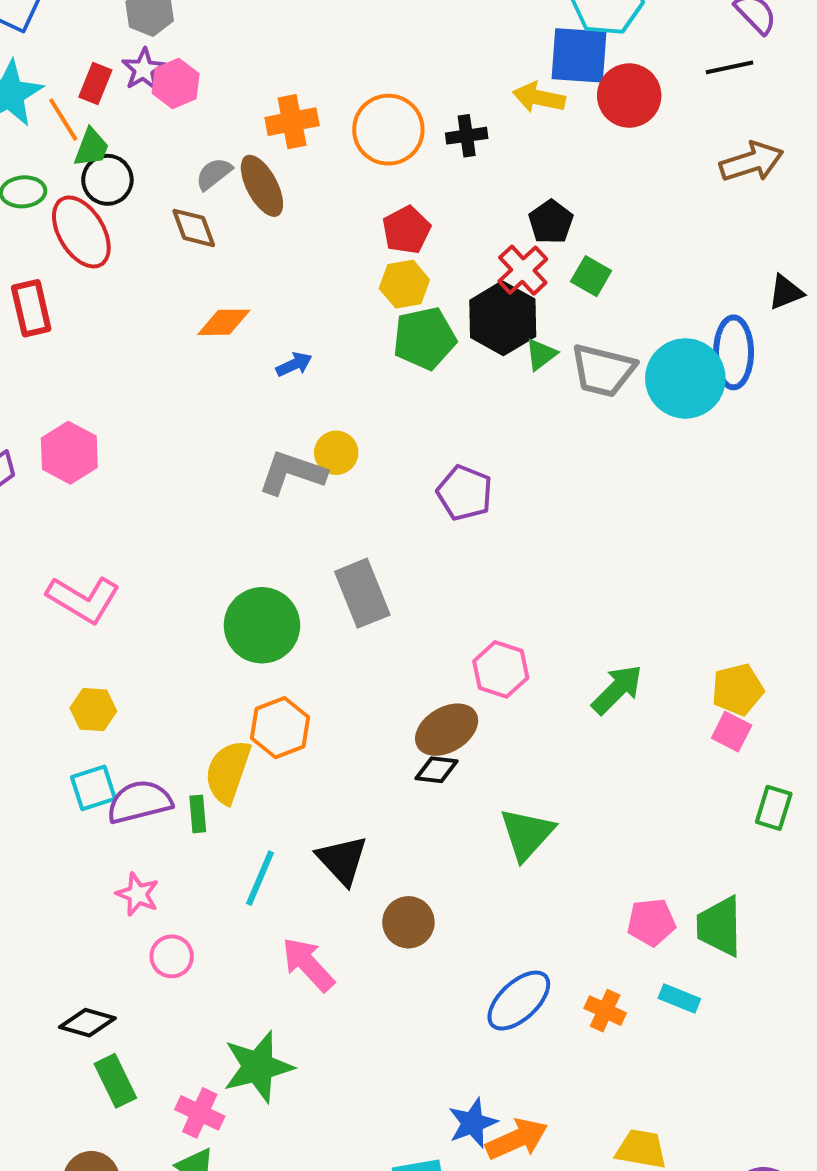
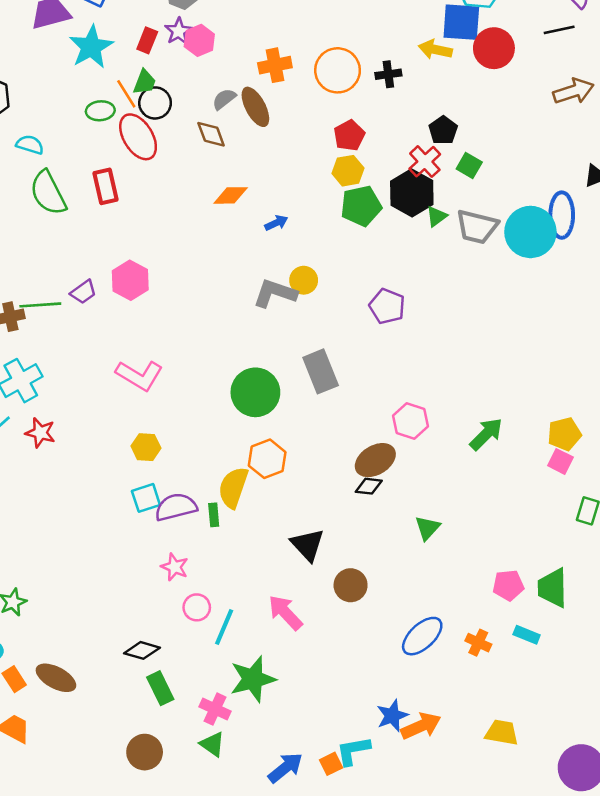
orange line: (63, 120) -> (126, 94), moved
green triangle: (527, 834) -> (427, 528), size x0.7
cyan line: (260, 878) -> (224, 627), moved

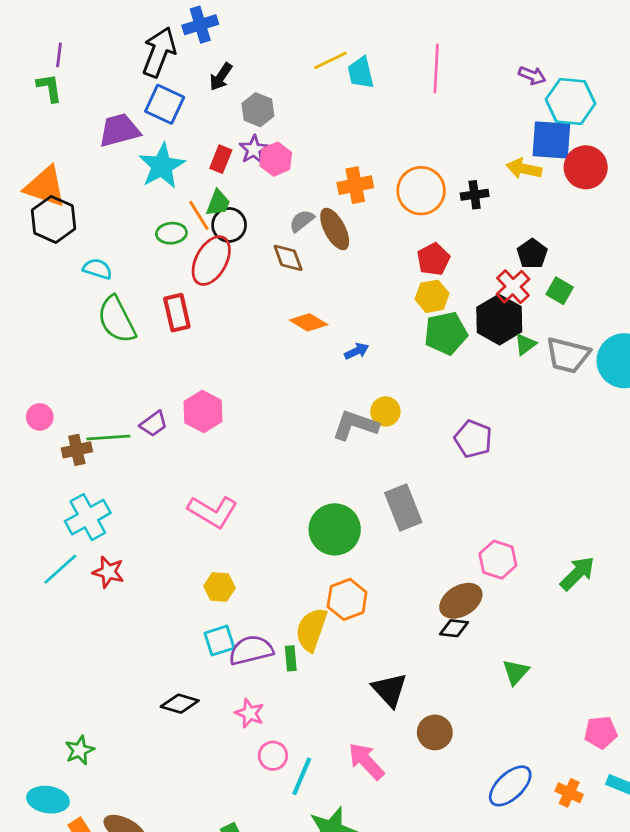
red ellipse: (138, 137) -> (211, 261), turned 60
orange diamond: (231, 195) -> (309, 322), turned 32
black diamond: (142, 650) -> (180, 704), moved

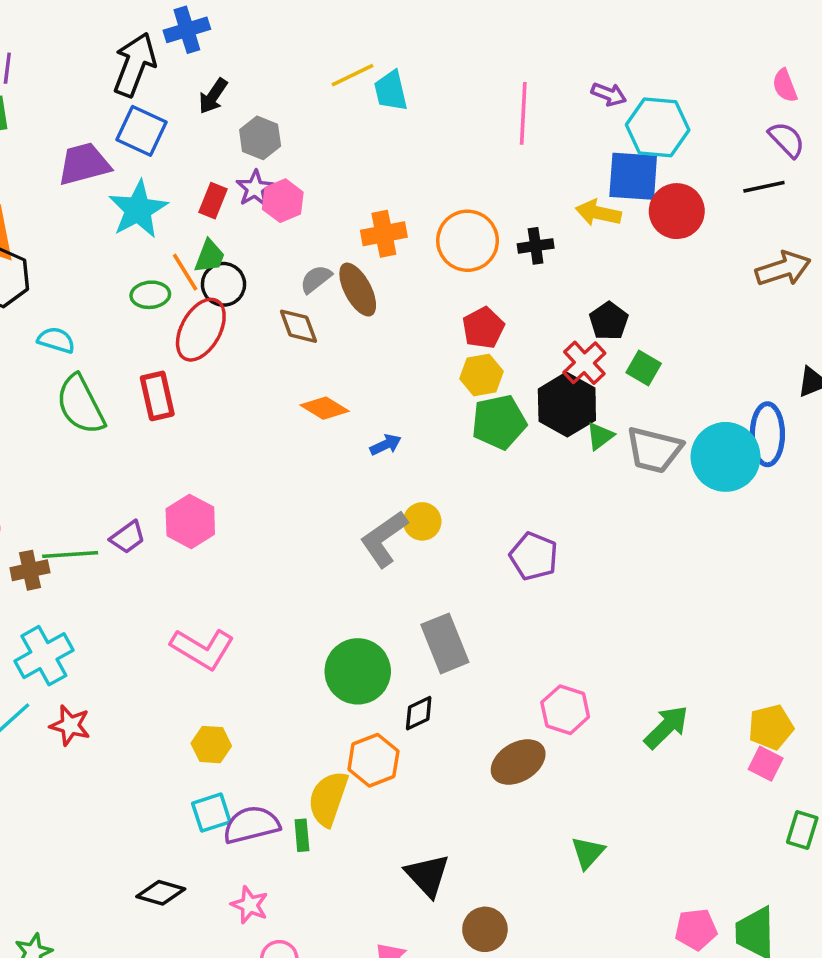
pink line: (436, 69) -> (523, 113), moved
gray L-shape: (355, 425) -> (384, 539), turned -54
black diamond: (454, 628) -> (419, 713), moved, turned -32

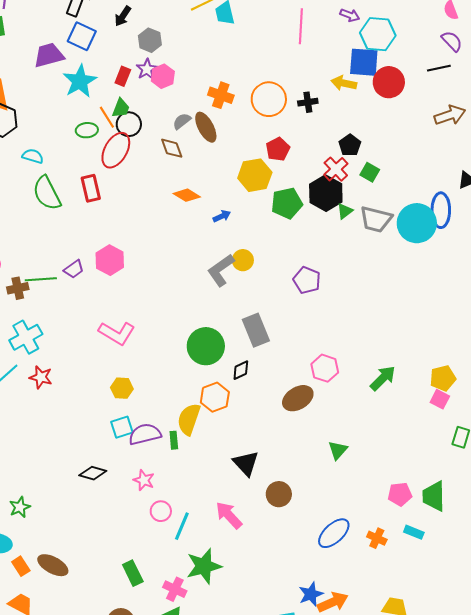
orange cross: (384, 234) -> (221, 95), turned 30
yellow hexagon: (481, 375) -> (255, 175), moved, size x1.4

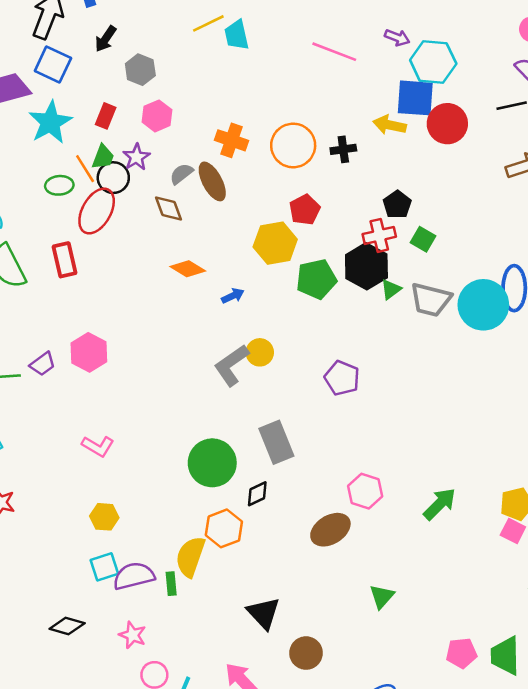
pink line: (301, 26) -> (334, 52), turned -72
purple star: (147, 69) -> (136, 157), moved
red cross: (336, 169) -> (379, 235), turned 30
pink L-shape: (117, 333) -> (98, 446), size x0.7

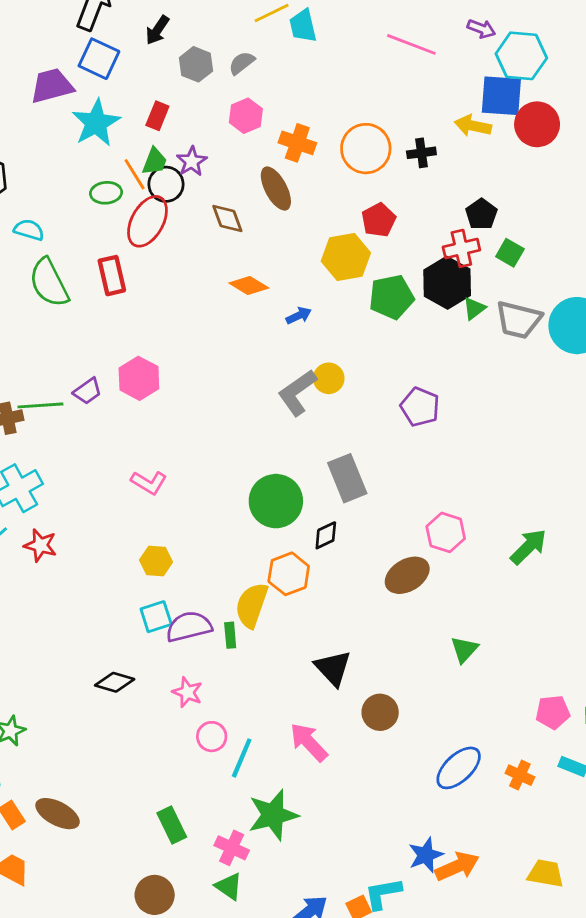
pink hexagon: (157, 116) -> (246, 116), moved
gray semicircle: (181, 174) -> (242, 63), moved

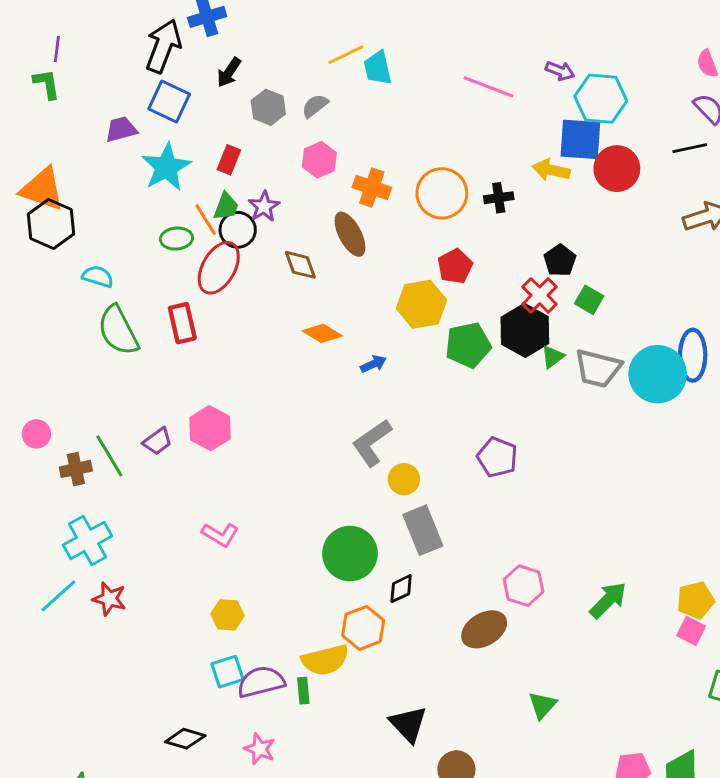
purple trapezoid: (52, 86) -> (121, 129), size x0.7
red cross: (461, 248) -> (540, 295), turned -32
yellow circle: (329, 378) -> (404, 479), moved
green line: (40, 405) -> (109, 456), turned 63
yellow semicircle: (252, 605) -> (325, 660), turned -123

